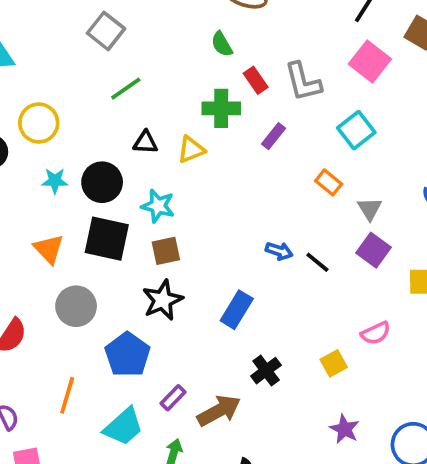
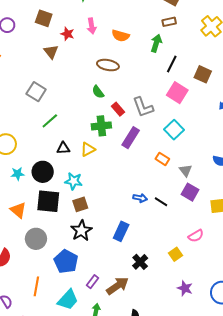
purple rectangle: (274, 136) -> (131, 138), size x1.5

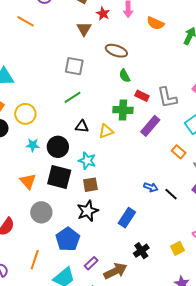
brown ellipse: (108, 65) -> (116, 51), moved
gray square: (36, 92) -> (74, 66), moved, turned -30
red rectangle: (118, 109) -> (142, 96), turned -32

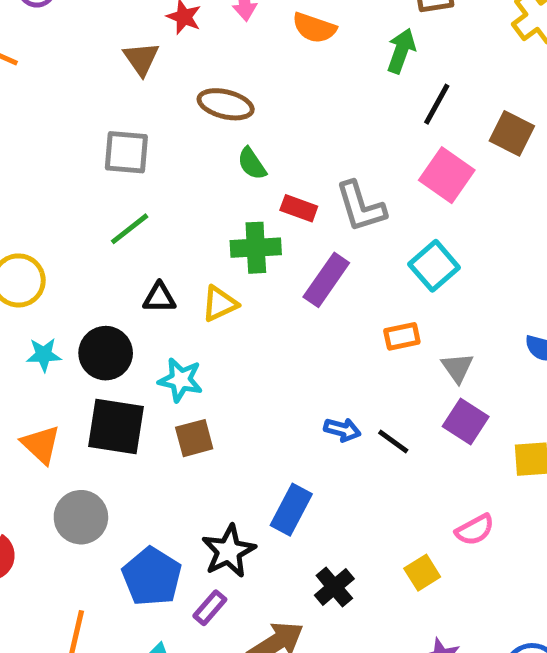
orange rectangle: (179, 152) -> (402, 336), turned -48
black star: (88, 211) -> (229, 551), moved
purple rectangle: (91, 263) -> (210, 608), moved

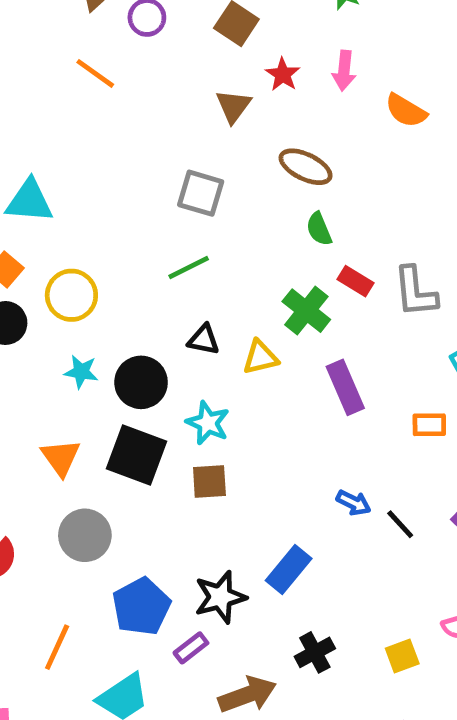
green cross: (256, 248) -> (306, 311), turned 30
purple rectangle: (326, 280) -> (345, 387), moved, turned -70

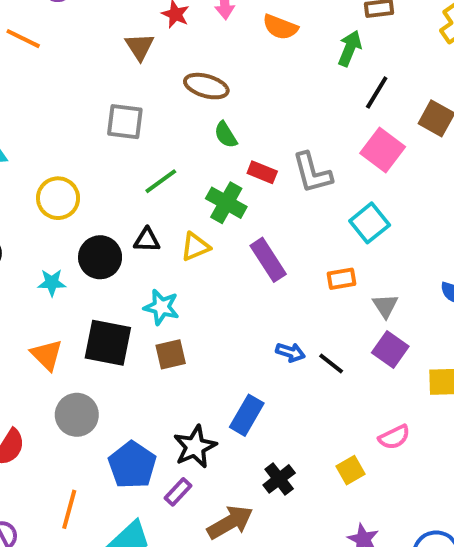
green line: (189, 268) -> (161, 181), moved
yellow circle: (71, 295) -> (58, 198), moved
black circle: (141, 382) -> (100, 257), moved

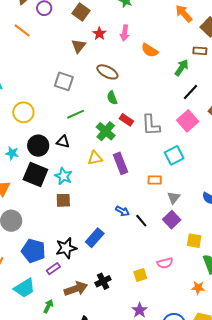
yellow triangle: (195, 247) -> (95, 158), moved
black square: (108, 343) -> (35, 174), moved
blue pentagon: (132, 465) -> (33, 251), turned -30
black cross: (279, 479) -> (103, 281), moved

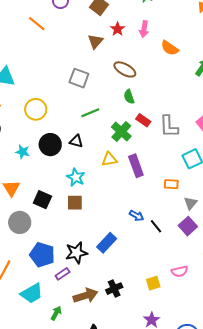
black square: (35, 174) -> (42, 200), moved, size x0.7

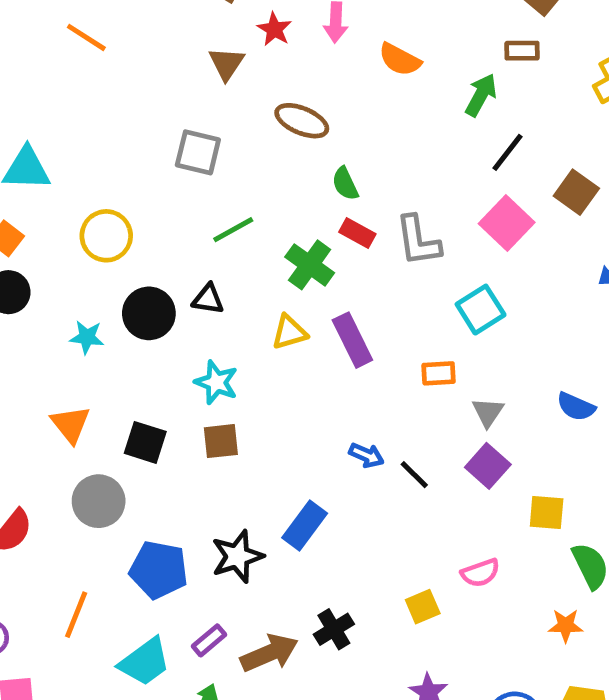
green semicircle: (129, 97) -> (345, 184), moved
purple rectangle: (62, 274) -> (209, 640), moved

